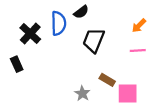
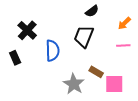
black semicircle: (81, 12) -> (92, 11), moved
blue semicircle: (59, 23) -> (52, 51), moved
gray star: (82, 93) -> (74, 84), size x1.5

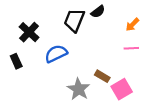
black trapezoid: (84, 36) -> (74, 20), moved
blue semicircle: (52, 51) -> (56, 54), turned -115
pink square: (114, 84) -> (122, 89), turned -30

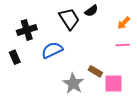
black trapezoid: (74, 20) -> (69, 19), turned 125
black cross: (29, 32) -> (27, 30), turned 30
pink square: (122, 89) -> (114, 83), turned 30

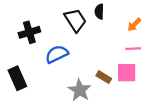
black semicircle: (91, 11) -> (99, 12), turned 128
black rectangle: (15, 57) -> (17, 78), moved, size x1.5
pink square: (114, 83) -> (127, 73), moved

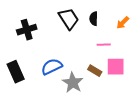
black semicircle: (99, 12) -> (94, 19), moved
pink line: (133, 49) -> (104, 45), moved
blue semicircle: (57, 54) -> (52, 67), moved

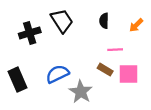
black trapezoid: (69, 19) -> (62, 21), moved
brown rectangle: (95, 71) -> (105, 70), moved

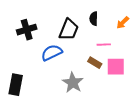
black trapezoid: (62, 21) -> (69, 30), moved, turned 55
blue semicircle: (57, 74) -> (52, 53), moved
black rectangle: (18, 80) -> (16, 85), moved, turned 35

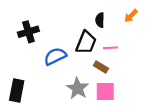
orange arrow: (123, 23) -> (131, 16), moved
black trapezoid: (69, 30) -> (86, 42), moved
pink square: (116, 67) -> (105, 92), moved

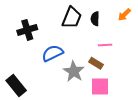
black trapezoid: (86, 42) -> (72, 18), moved
gray star: (78, 88) -> (74, 71), moved
black rectangle: (17, 90) -> (16, 86), turned -50

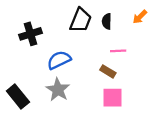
gray star: (74, 71) -> (58, 90), moved

